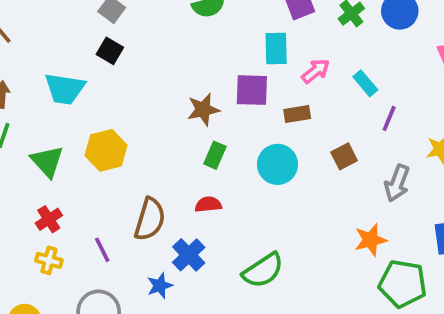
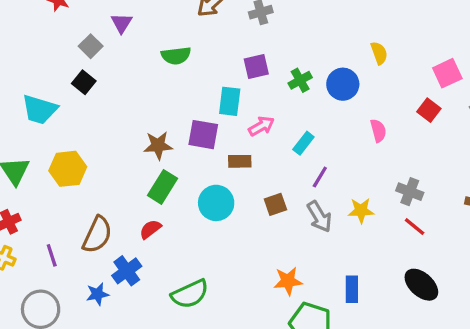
cyan rectangle: (365, 83) -> (303, 143), turned 70
green rectangle: (215, 155) -> (163, 187), size x1.4
gray arrow: (397, 183) -> (319, 217), moved, turned -60
red semicircle: (208, 204) -> (150, 229), turned -40

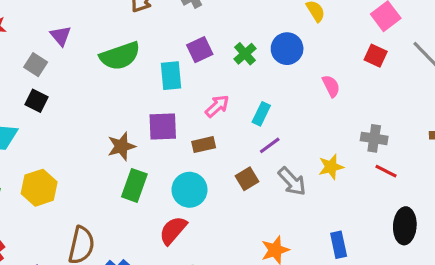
green semicircle: (176, 56) -> (120, 56), size x1.4
cyan rectangle: (230, 101) -> (171, 76), moved
purple line: (320, 177) -> (270, 145), moved, turned 35
red semicircle: (150, 229) -> (173, 230), moved, size x1.4
black ellipse: (421, 285) -> (405, 226), turned 64

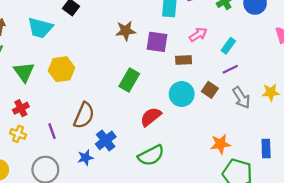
brown star: (121, 146) -> (126, 31), moved
brown square: (247, 179) -> (210, 90), turned -35
cyan circle: (189, 190) -> (182, 94), moved

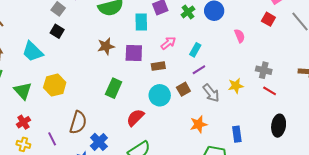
cyan trapezoid: (40, 28) -> (33, 52), turned 35
brown square: (210, 90) -> (183, 89), turned 32
orange star: (220, 144) -> (199, 124), moved

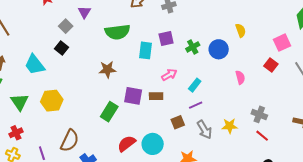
purple square: (134, 53) -> (133, 96), moved
cyan circle: (160, 95) -> (153, 144), moved

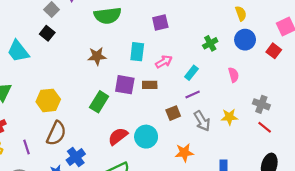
green cross: (193, 47) -> (210, 43), moved
blue circle: (219, 49) -> (245, 40), moved
cyan rectangle: (145, 50) -> (137, 52), moved
pink semicircle: (240, 77) -> (234, 75), moved
yellow hexagon: (52, 101) -> (48, 100), moved

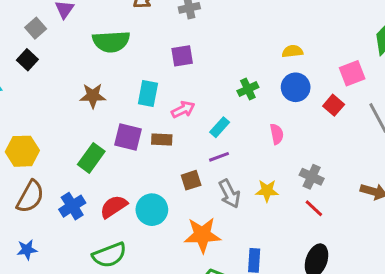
yellow semicircle: (241, 13) -> (292, 51), turned -80
orange star: (184, 153) -> (202, 235), size x1.4
blue cross: (76, 157) -> (72, 206), moved

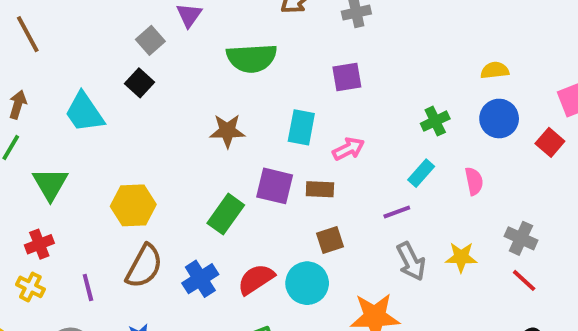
cyan rectangle: (220, 127) -> (421, 173), moved
brown square: (191, 180) -> (330, 240), moved

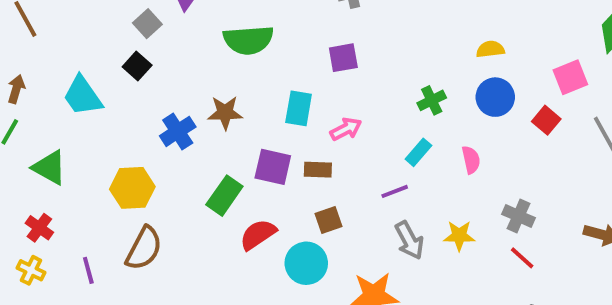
green triangle: (50, 184) -> (50, 168), turned -30
red cross: (39, 244) -> (39, 228), turned -32
blue cross: (200, 279) -> (178, 131), moved
red semicircle: (256, 279) -> (258, 235), moved

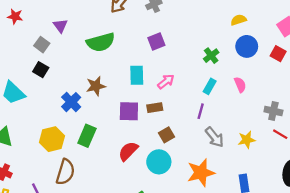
purple line: (395, 191) -> (201, 111), turned -42
green rectangle: (224, 196) -> (87, 136), moved
yellow star: (459, 236) -> (247, 140), moved

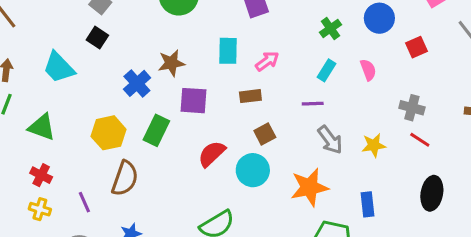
red square: (278, 54) -> (416, 47), moved, turned 35
purple square: (129, 111) -> (193, 101), moved
purple line: (201, 111) -> (313, 104), turned 70

